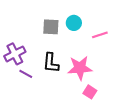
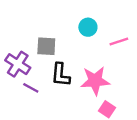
gray square: (51, 27) -> (46, 46), moved
purple cross: (15, 54) -> (18, 64), turned -30

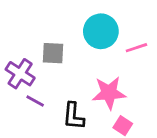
cyan circle: (88, 27) -> (101, 31), size x1.6
black L-shape: (61, 75) -> (74, 116), moved

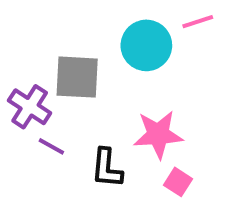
pink line: (136, 48) -> (198, 22), moved
gray square: (53, 53) -> (77, 77), size x1.4

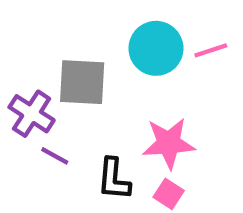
pink line: (198, 22) -> (211, 50), moved
pink square: (178, 182) -> (169, 194), moved

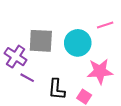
cyan circle: (156, 48) -> (78, 43), moved
pink star: (169, 143) -> (100, 71), moved

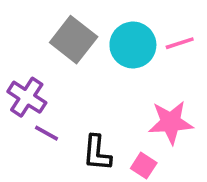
gray square: (41, 41) -> (74, 40), moved, turned 35
cyan circle: (78, 43) -> (133, 45), moved

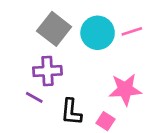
purple cross: (27, 97) -> (47, 71), moved, turned -36

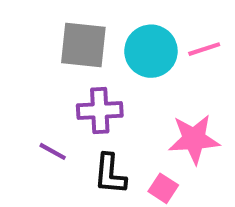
gray square: (54, 29) -> (83, 45), turned -32
purple cross: (47, 71) -> (100, 111), moved

